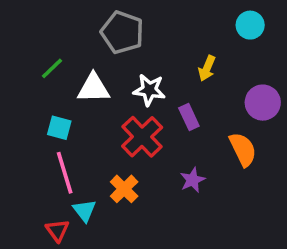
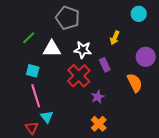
purple star: (193, 180) -> (98, 97), moved
orange cross: (124, 189) -> (99, 124), moved

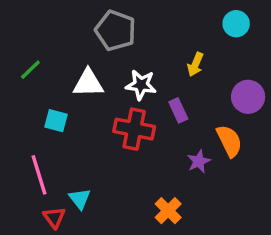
green line: (29, 38) -> (30, 70), moved
red cross: (79, 76) -> (134, 129), turned -35
pink line: (36, 96) -> (39, 175), moved
purple star: (98, 97) -> (199, 161), moved

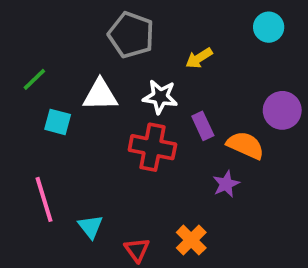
yellow arrow: (195, 64) -> (199, 58), moved, turned 35
cyan square: (56, 121) -> (58, 122), moved
orange semicircle: (229, 141) -> (245, 145), moved, turned -40
red triangle: (54, 217) -> (137, 250), moved

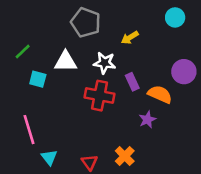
cyan triangle: (91, 227) -> (49, 157), moved

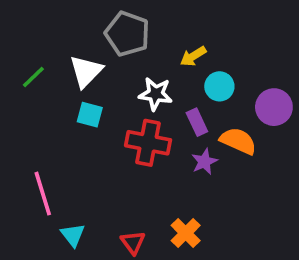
cyan circle: (175, 17) -> (219, 86), moved
white triangle: (65, 62) -> (86, 71), moved, turned -45
cyan square: (38, 79) -> (90, 115), moved
purple star: (147, 119) -> (204, 162), moved

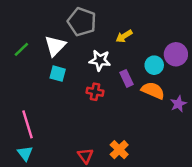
cyan circle: (219, 86) -> (154, 65), moved
purple circle: (274, 107) -> (176, 54), moved
red cross: (148, 143) -> (95, 92), size x0.6
purple star: (204, 162) -> (178, 104), moved
cyan triangle: (73, 235) -> (25, 153), moved

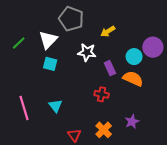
red cross: (95, 92) -> (102, 94), moved
purple star: (178, 104) -> (132, 122), moved
cyan triangle: (25, 153) -> (55, 106), moved

